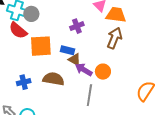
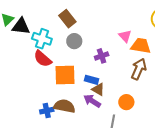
gray circle: (31, 14) -> (74, 41), moved
purple arrow: (84, 70) -> (92, 101), moved
brown semicircle: (53, 79) -> (64, 106), moved

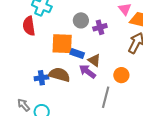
gray circle: (74, 41) -> (81, 20), moved
red semicircle: (43, 59) -> (29, 26), moved, turned 36
blue rectangle: (91, 80) -> (77, 53), moved

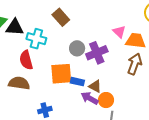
purple cross: (100, 27) -> (97, 53), size x1.5
brown semicircle: (59, 75) -> (19, 83), moved
orange circle: (121, 75) -> (106, 100), moved

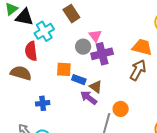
pink triangle: (119, 32) -> (95, 36), moved
cyan cross: (36, 39) -> (44, 31), turned 36
orange square: (61, 74) -> (64, 69), size x0.7
orange circle: (106, 100) -> (121, 109), moved

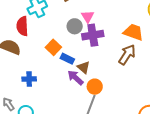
orange square: (64, 69) -> (53, 47), turned 35
orange circle: (121, 109) -> (95, 87), moved

